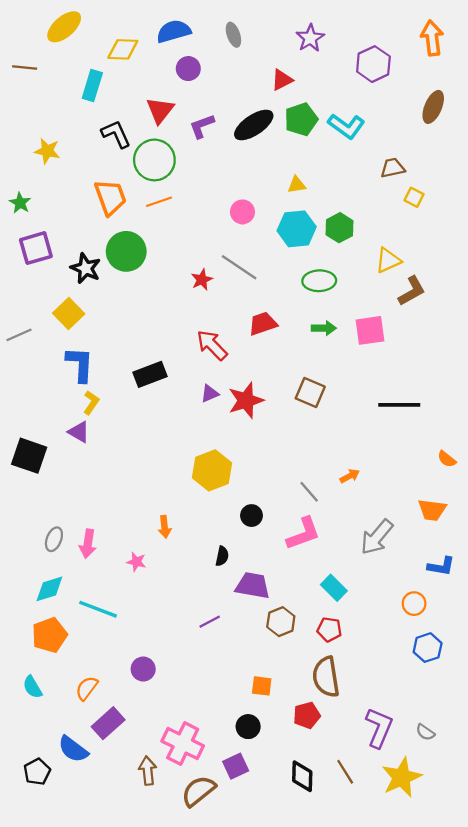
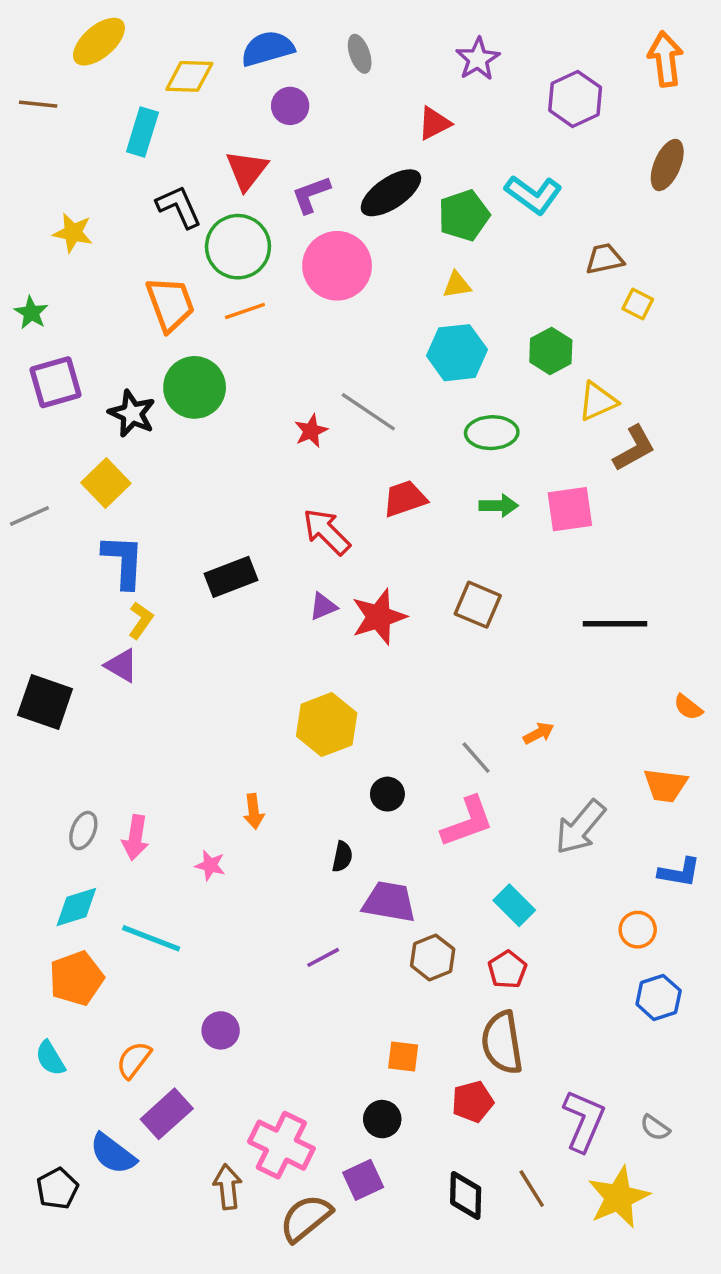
green pentagon: (301, 119) -> (464, 215), moved
pink circle: (242, 212) -> (337, 266), moved, size x1.8
green hexagon: (340, 228) -> (551, 351), moved
red pentagon: (329, 630) -> (507, 970), turned 30

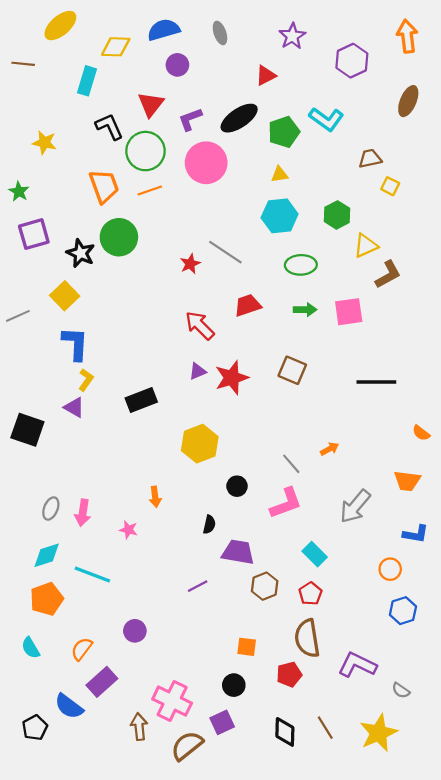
black rectangle: (231, 577) -> (141, 400), moved
purple L-shape: (584, 1121) -> (357, 665), moved, turned -87

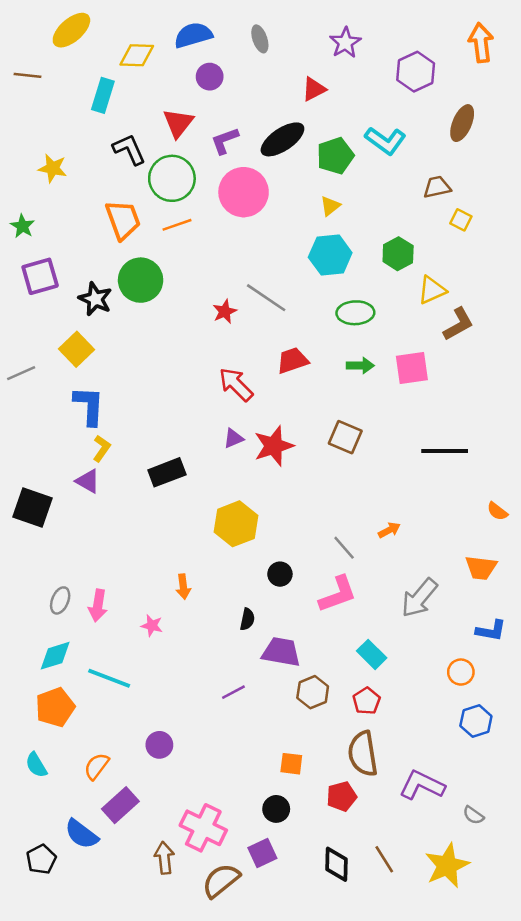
brown ellipse: (408, 101) -> (462, 123), moved
yellow triangle: (280, 174) -> (330, 206), turned -30

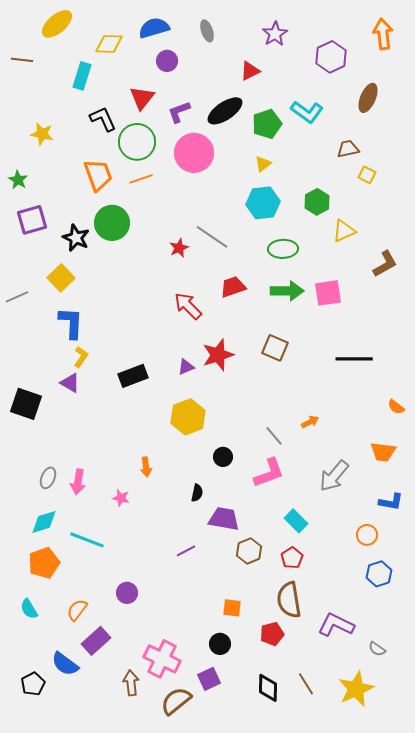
brown L-shape: (458, 324) -> (385, 264), moved
green arrow: (360, 366) -> (287, 291), size x1.5
purple triangle: (233, 438) -> (186, 367), moved

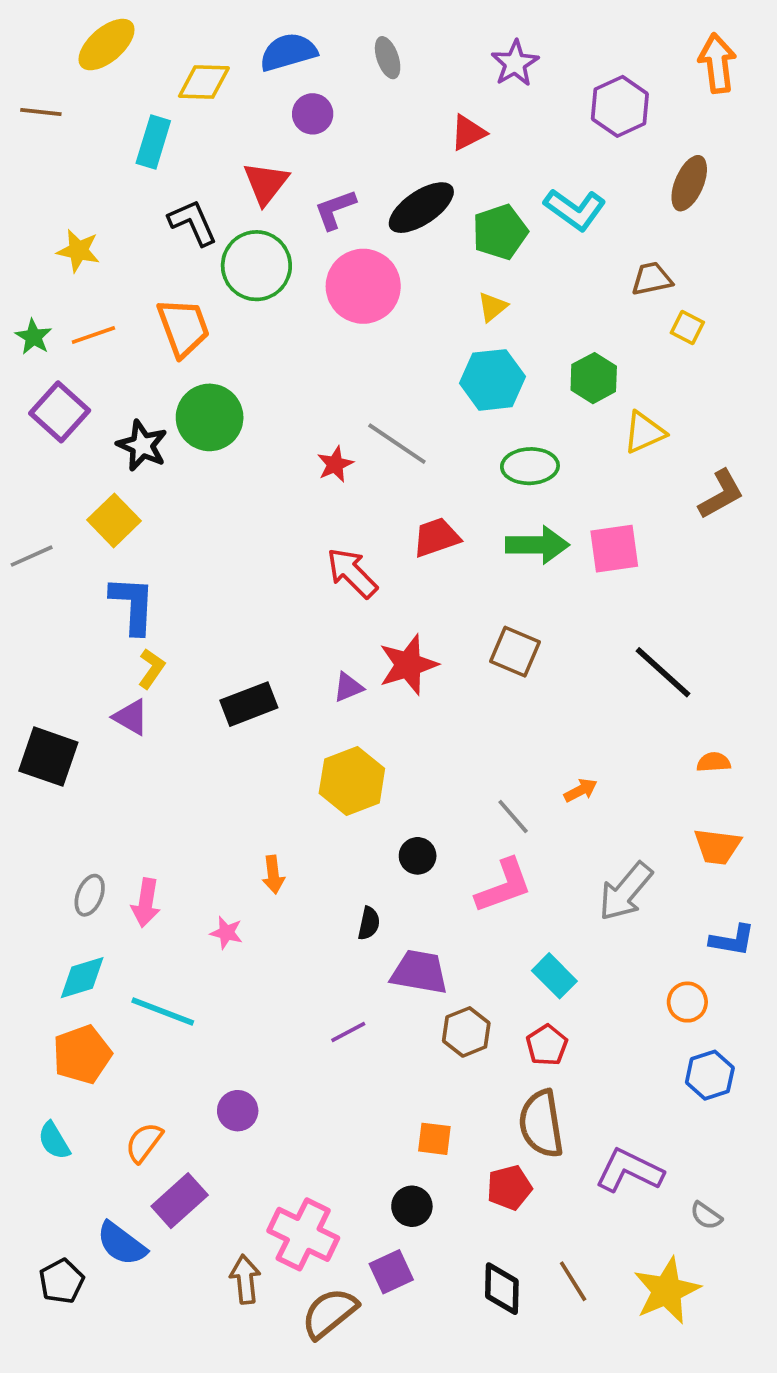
orange line: (141, 179) -> (93, 335), moved
purple square: (32, 220) -> (60, 412), turned -32
black line: (354, 359) -> (663, 672), turned 42
orange semicircle: (396, 407) -> (714, 762), moved, turned 138

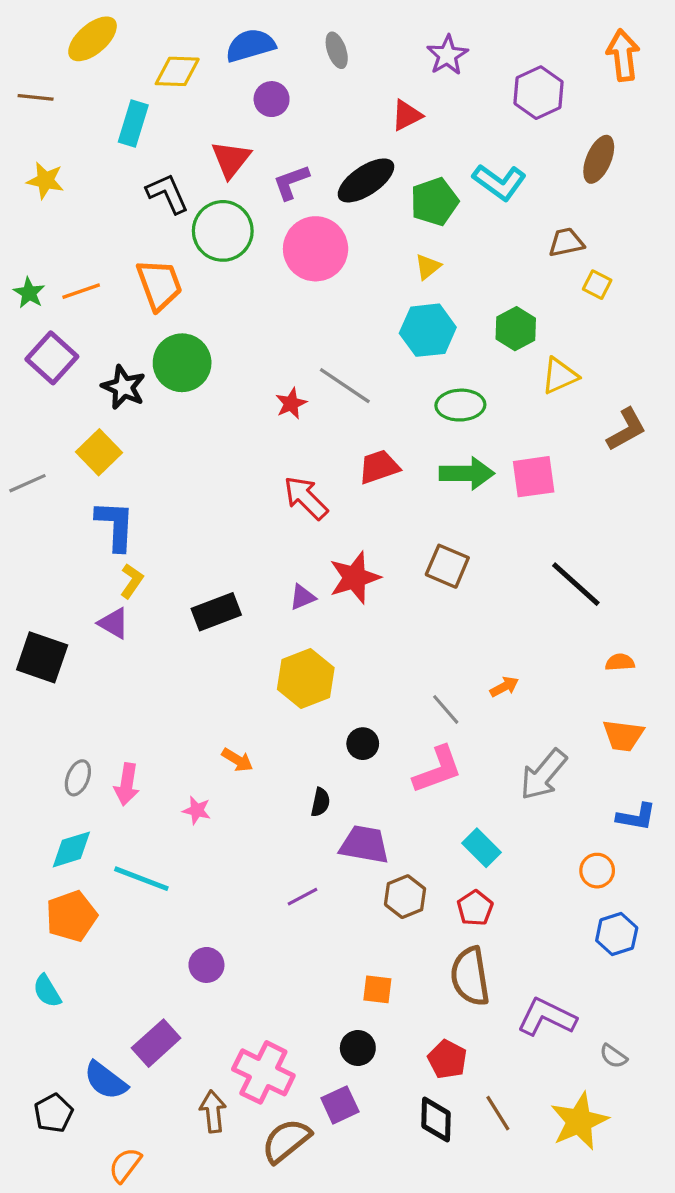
yellow star: (78, 251) -> (45, 180), moved
orange arrow: (273, 875) -> (237, 760), turned -52
orange semicircle: (144, 1143) -> (125, 1165), moved
red pentagon: (509, 1188) -> (447, 1059), moved, turned -30

